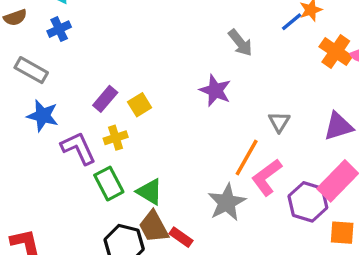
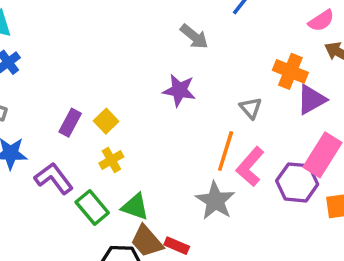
orange cross: (336, 52) -> (290, 71), moved
yellow cross: (116, 138) -> (111, 160), moved

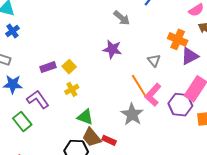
purple rectangle: (70, 123) -> (48, 67), turned 42
orange line: (226, 151) -> (139, 85), turned -50
green rectangle: (92, 207) -> (22, 121), moved

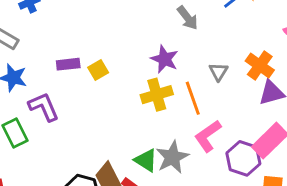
gray triangle: (154, 60) -> (219, 72), moved
orange line: (139, 85) -> (193, 98), moved
yellow cross: (72, 89) -> (157, 95), moved, size x1.5
green triangle: (85, 117) -> (146, 160), moved

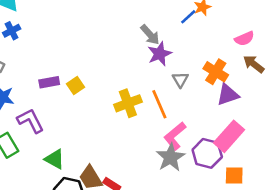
purple star: (165, 59) -> (160, 54), moved, turned 30
gray star: (172, 157) -> (171, 157), moved
green triangle: (146, 160) -> (55, 159), moved

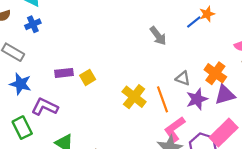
purple star: (160, 54) -> (197, 99), moved
gray triangle: (180, 80) -> (183, 78), turned -42
yellow cross: (128, 103) -> (134, 97), turned -35
purple L-shape: (30, 121) -> (45, 107), turned -40

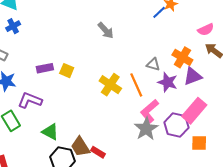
gray arrow: (158, 36) -> (106, 30), moved
yellow square: (88, 77) -> (67, 71), turned -32
purple star: (197, 99) -> (168, 82), turned -30

